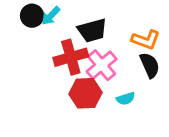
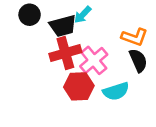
cyan arrow: (51, 16) -> (83, 15), moved
black trapezoid: (92, 30) -> (63, 26), moved
cyan semicircle: (126, 99) -> (116, 91), size x1.5

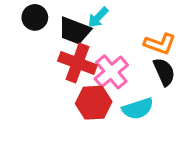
black trapezoid: (63, 26) -> (75, 31), turned 36
red cross: (65, 53) -> (77, 63), turned 36

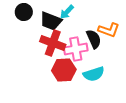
pink cross: (111, 72) -> (76, 49), turned 30
black semicircle: (164, 72) -> (94, 39), moved

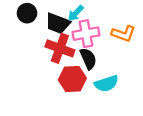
black semicircle: (94, 39) -> (88, 59), moved
pink cross: (76, 49) -> (86, 34), moved

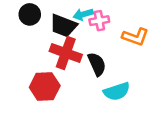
cyan arrow: (76, 13) -> (83, 14), turned 30
pink cross: (86, 34) -> (99, 21), moved, size x0.7
red hexagon: (72, 79) -> (45, 86), moved

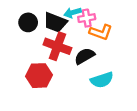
black circle: (30, 14) -> (28, 22), moved
orange L-shape: (135, 37) -> (101, 32), moved
black semicircle: (97, 64) -> (85, 56), turned -96

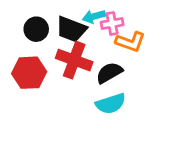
red hexagon: (39, 76) -> (29, 73), moved
cyan semicircle: (102, 80) -> (111, 104), moved

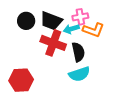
cyan arrow: (94, 16) -> (71, 29), moved
red hexagon: (29, 73) -> (21, 80), moved
black semicircle: (109, 73) -> (78, 52), turned 108

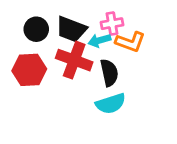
red hexagon: (21, 80) -> (29, 70), moved

